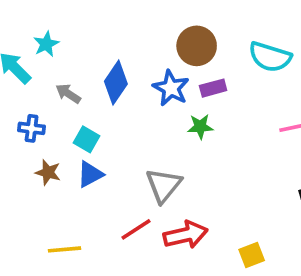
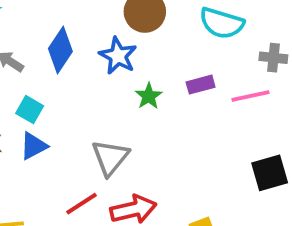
purple rectangle: (213, 88) -> (201, 85), moved
green star: (200, 127) -> (149, 96), turned -30

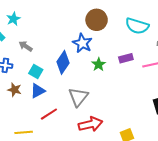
blue diamond: (60, 50) -> (63, 62), moved
red line: (81, 204) -> (49, 114), moved

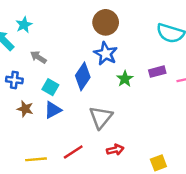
brown circle: (97, 20) -> (106, 22), moved
red line: (49, 114) -> (73, 152), moved
red arrow: (90, 124) -> (115, 150), size x0.6

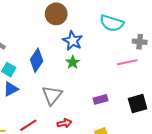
blue star: (106, 54) -> (73, 41), moved
purple rectangle: (157, 72) -> (100, 99), moved

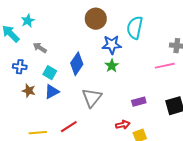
cyan semicircle: (112, 23) -> (135, 28), moved, turned 85
blue star: (73, 41) -> (112, 45), turned -30
red arrow: (64, 123) -> (123, 125), moved

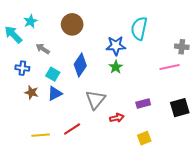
brown circle: (96, 19) -> (72, 24), moved
red arrow: (123, 125) -> (117, 118), moved

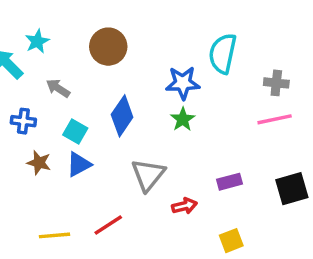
gray cross: (182, 47) -> (276, 83), moved

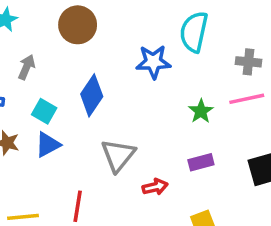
gray arrow: (58, 88) -> (27, 67), turned 80
green star: (183, 119) -> (201, 111), moved
red line: (108, 225) -> (78, 206), turned -48

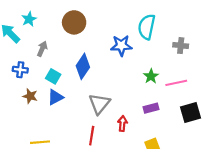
pink line: (247, 99) -> (176, 83), moved
red arrow: (155, 187) -> (122, 124), turned -72
red line: (78, 206) -> (92, 136), moved

